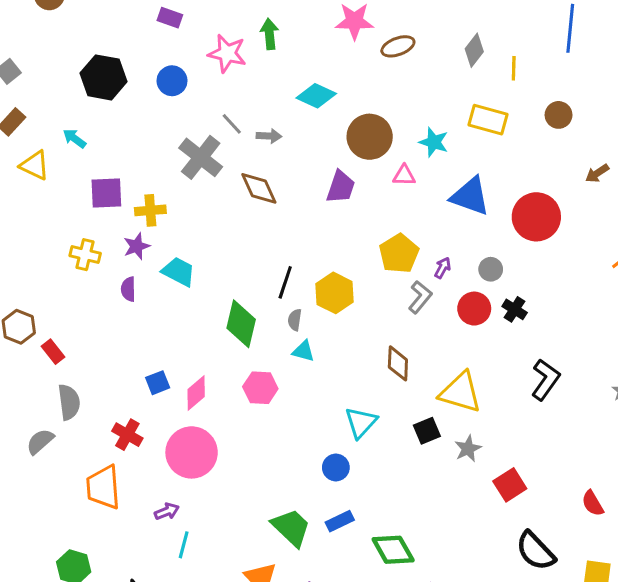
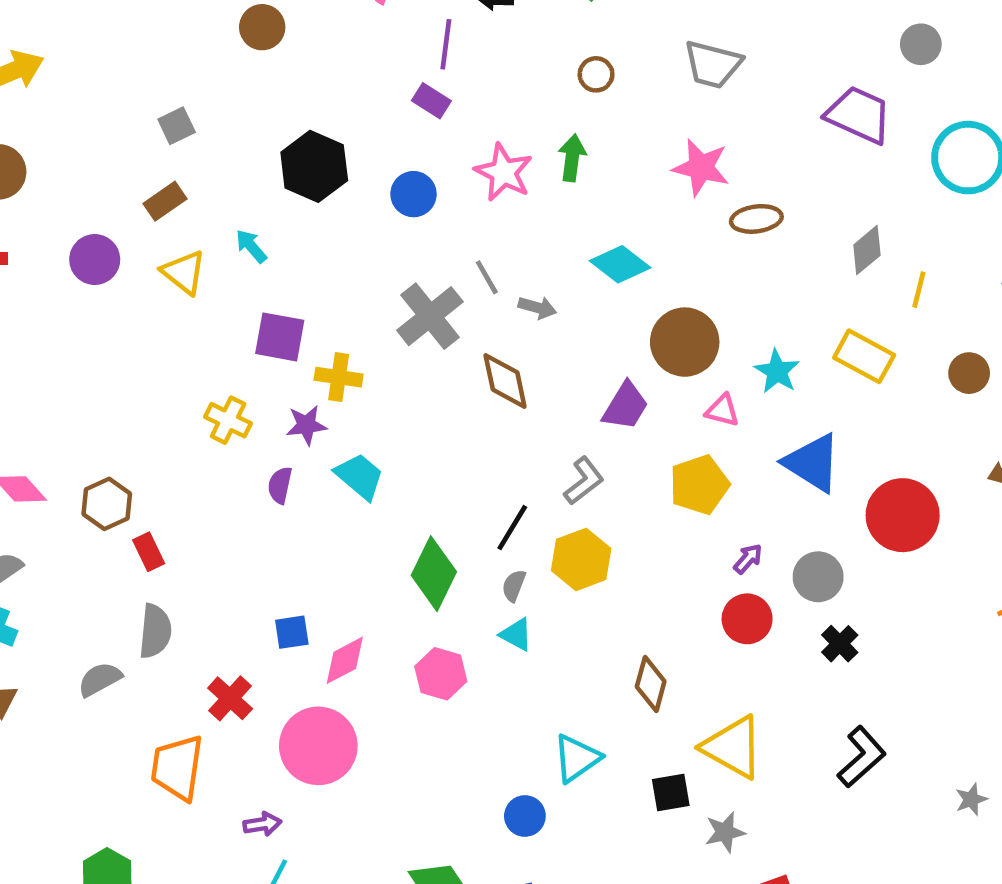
yellow pentagon: (399, 253) -> (699, 485), moved
gray circle: (491, 269) -> (818, 577), size x1.4
gray L-shape: (420, 297) -> (584, 481), moved
red circle: (474, 309) -> (747, 619), moved

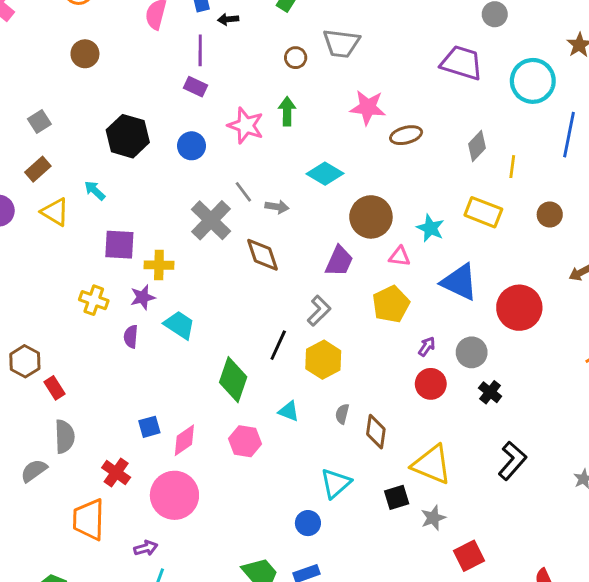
gray trapezoid: (713, 64) -> (341, 43), moved
gray semicircle: (514, 586) -> (342, 414), moved

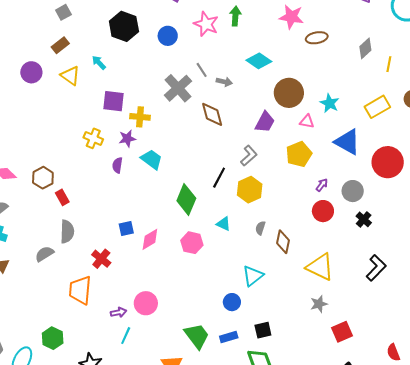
yellow rectangle: (483, 212) -> (377, 107), moved, turned -55
pink circle: (174, 495) -> (146, 303), moved, size x0.7
black square: (397, 497) -> (263, 330), moved

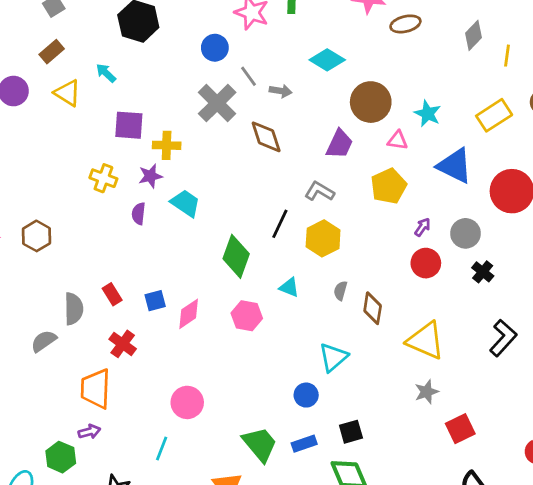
blue circle: (168, 36) -> (215, 48), moved
gray L-shape: (249, 156) -> (320, 191), turned -105
red rectangle: (62, 197) -> (112, 294), moved
purple arrow: (118, 312) -> (89, 432), moved

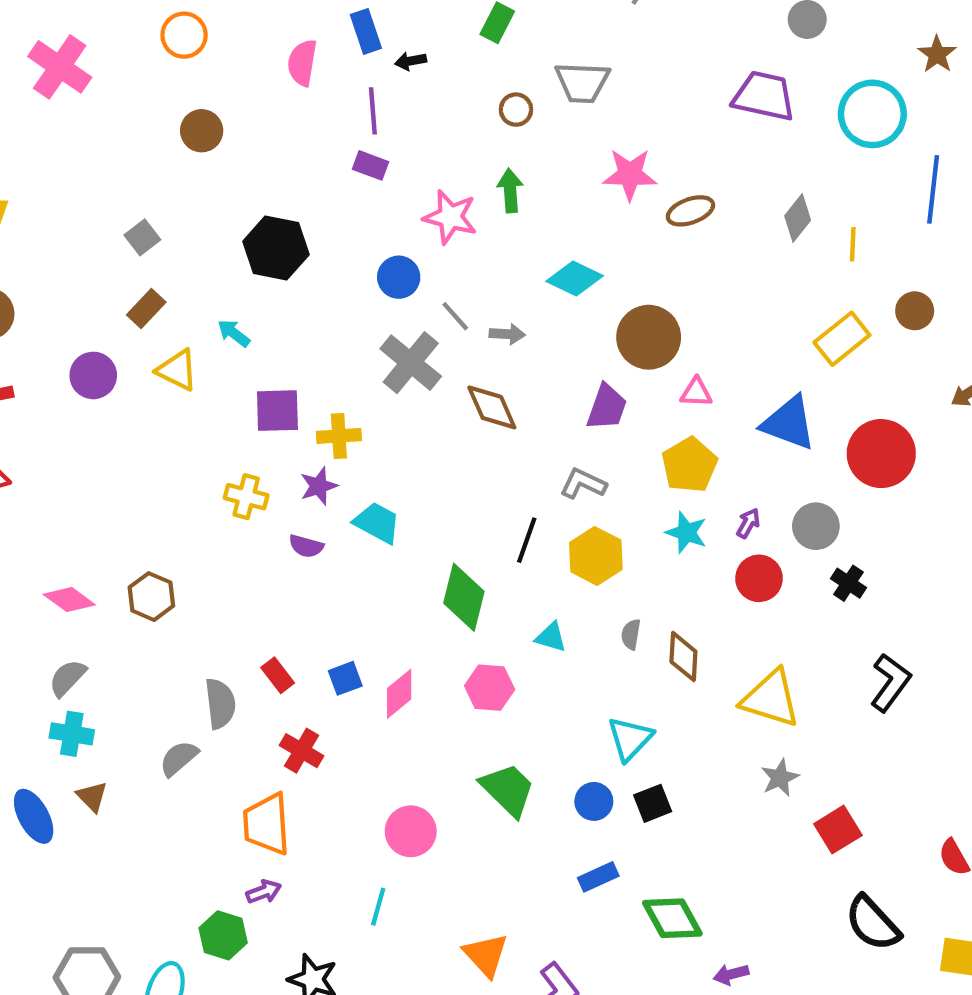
cyan star: (428, 114) -> (686, 532), moved
purple semicircle: (139, 214) -> (306, 546), turned -75
black square: (351, 432) -> (653, 803), moved
green trapezoid: (260, 444) -> (508, 790), moved

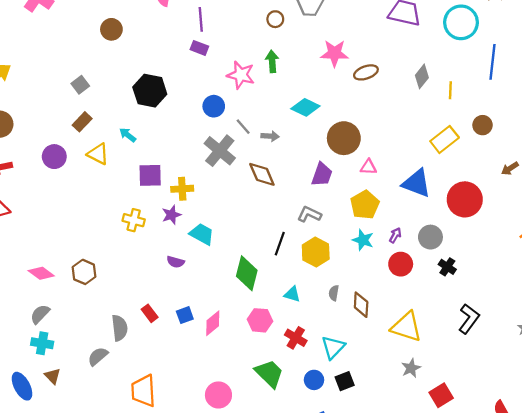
purple semicircle: (306, 546) -> (176, 262), moved
red cross: (302, 751) -> (296, 338), moved

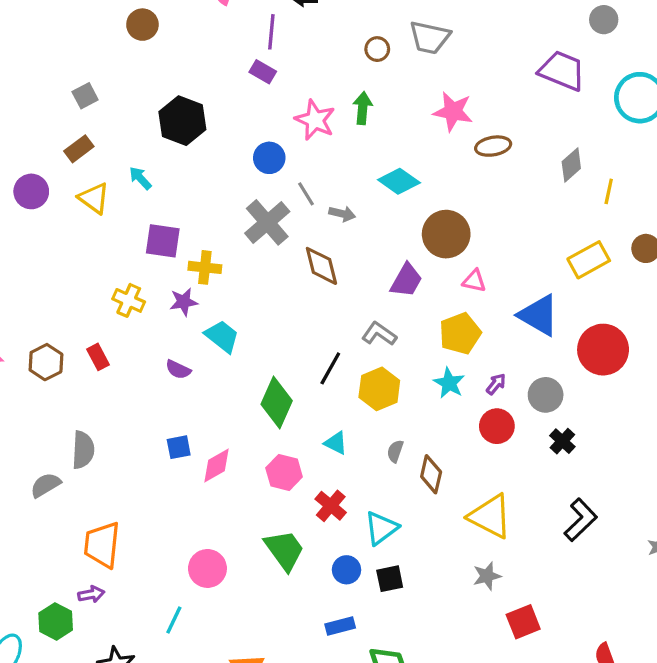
red rectangle: (150, 313) -> (98, 357), moved

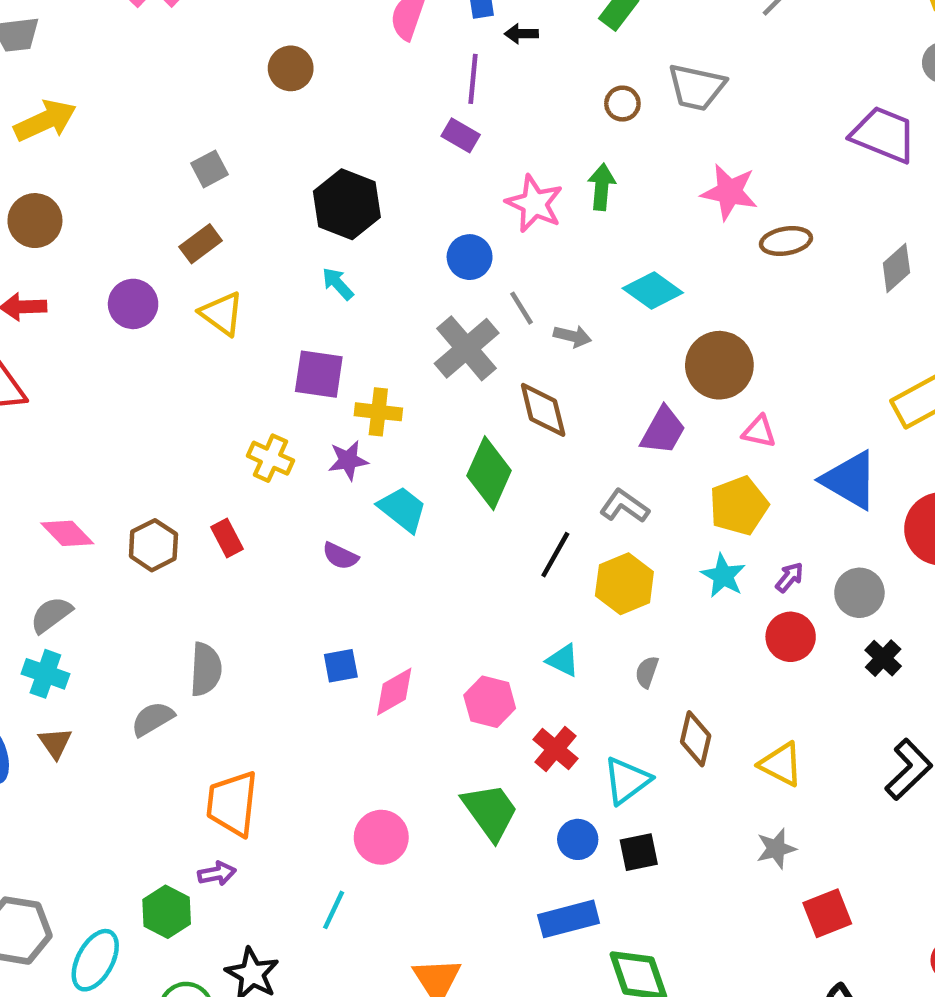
cyan arrow: (140, 178) -> (338, 284), moved
green diamond: (277, 403) -> (489, 473), moved
brown diamond: (431, 474) -> (696, 739), moved
yellow triangle: (490, 516) -> (781, 764), size x0.7
blue rectangle: (340, 626) -> (569, 919), size x1.4

